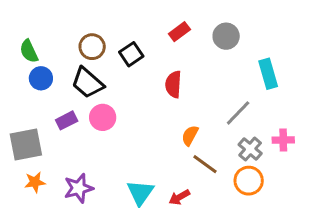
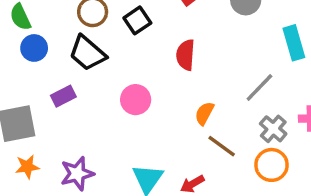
pink circle: (103, 117) -> (136, 100), moved

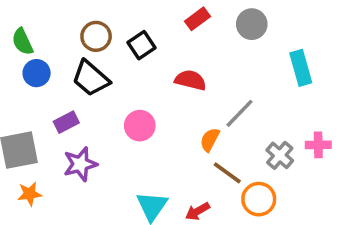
red semicircle: (185, 55) -> (191, 80), turned 100
gray line: (259, 88) -> (240, 113), moved
orange circle: (271, 165) -> (259, 199), moved
purple star: (77, 174) -> (80, 164), moved

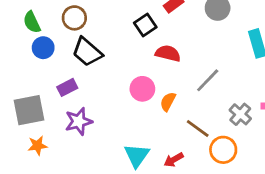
brown circle: (96, 36) -> (74, 18), moved
black square: (142, 45) -> (145, 25), moved
pink circle: (140, 126) -> (142, 89), moved
orange semicircle: (210, 140) -> (168, 102), moved

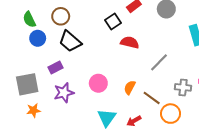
pink circle: (142, 89) -> (98, 83), moved
orange semicircle: (168, 102) -> (130, 87), moved
gray cross: (240, 114) -> (183, 87), turned -35

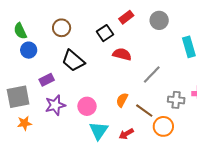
brown circle: (61, 16) -> (62, 28), moved
black trapezoid: (70, 41) -> (73, 61), moved
pink circle: (98, 83) -> (87, 106), moved

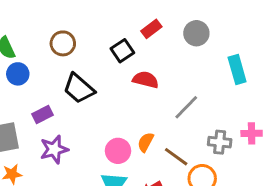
pink circle: (87, 106) -> (118, 151), moved

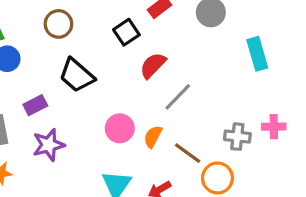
red semicircle: (146, 80) -> (153, 65), turned -60
gray line: (186, 107) -> (178, 97), moved
pink circle: (118, 151) -> (120, 128), moved

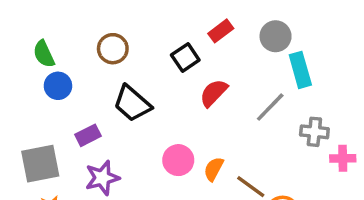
cyan rectangle: (257, 54) -> (300, 70), moved
gray line: (178, 97) -> (270, 107), moved
gray cross: (237, 137) -> (314, 132), moved

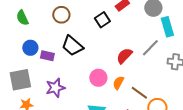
blue circle: (58, 86) -> (30, 48), moved
red semicircle: (214, 93) -> (124, 56), moved
purple rectangle: (88, 135) -> (47, 56), moved, turned 40

